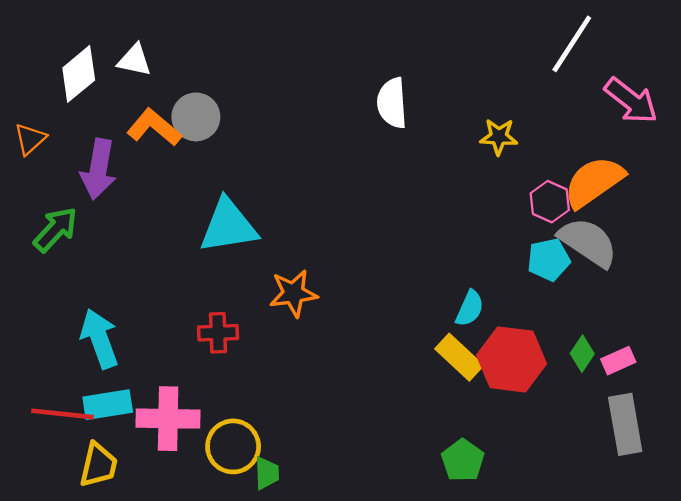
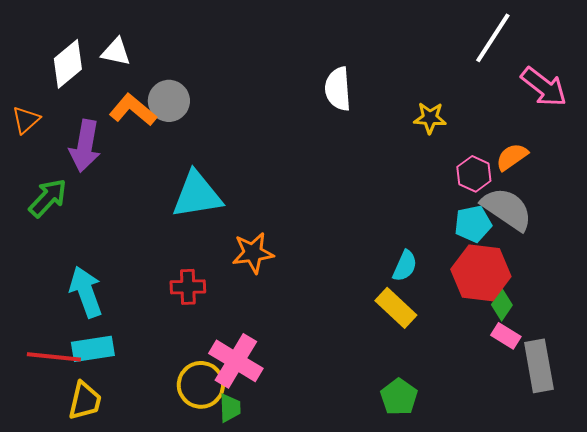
orange semicircle: (594, 182) -> (512, 157), size x0.6
red hexagon: (512, 359) -> (481, 273), moved
pink rectangle: (618, 361) -> (506, 336), moved, turned 56
pink cross: (168, 419) -> (236, 361), moved, turned 30

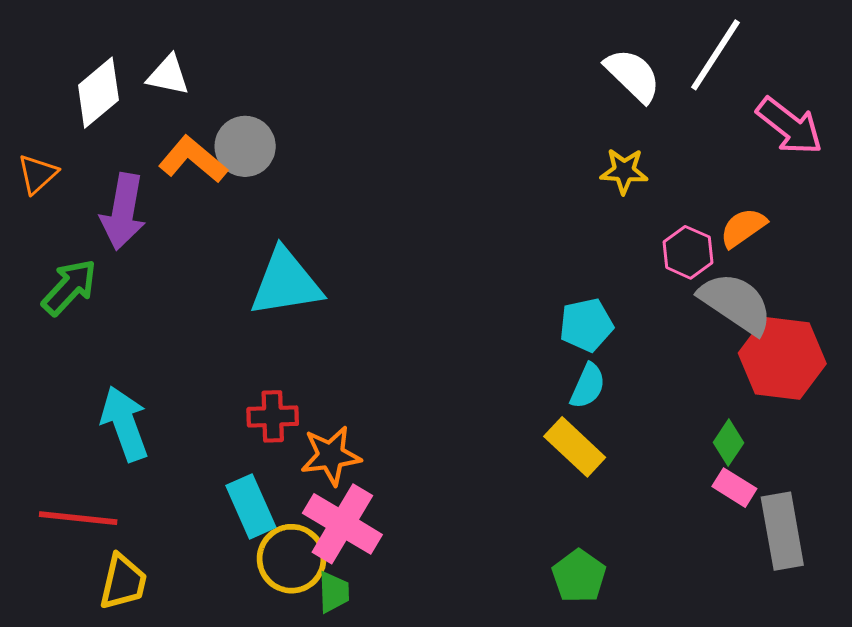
white semicircle: (338, 89) -> (633, 75), moved, turned 138
cyan pentagon: (473, 224) -> (586, 325), moved
orange star: (253, 253) -> (331, 456), moved
red hexagon: (481, 273) -> (782, 358), moved
cyan rectangle: (93, 349) -> (251, 506), moved, turned 75

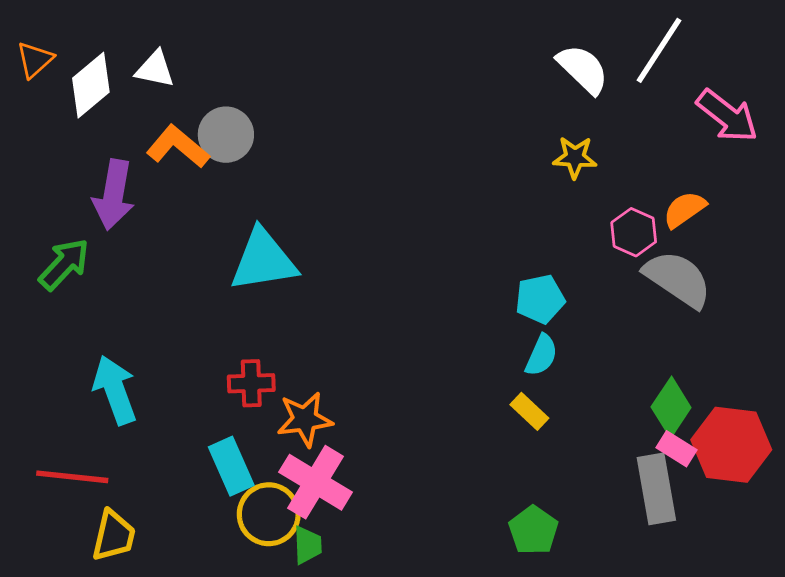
orange triangle: (37, 174) -> (35, 60), moved
red hexagon: (782, 358) -> (731, 445), moved
green diamond: (729, 443) -> (671, 407), size x1.4
yellow rectangle: (575, 447) -> (529, 411), size x0.7
gray rectangle: (782, 531) -> (656, 489), moved

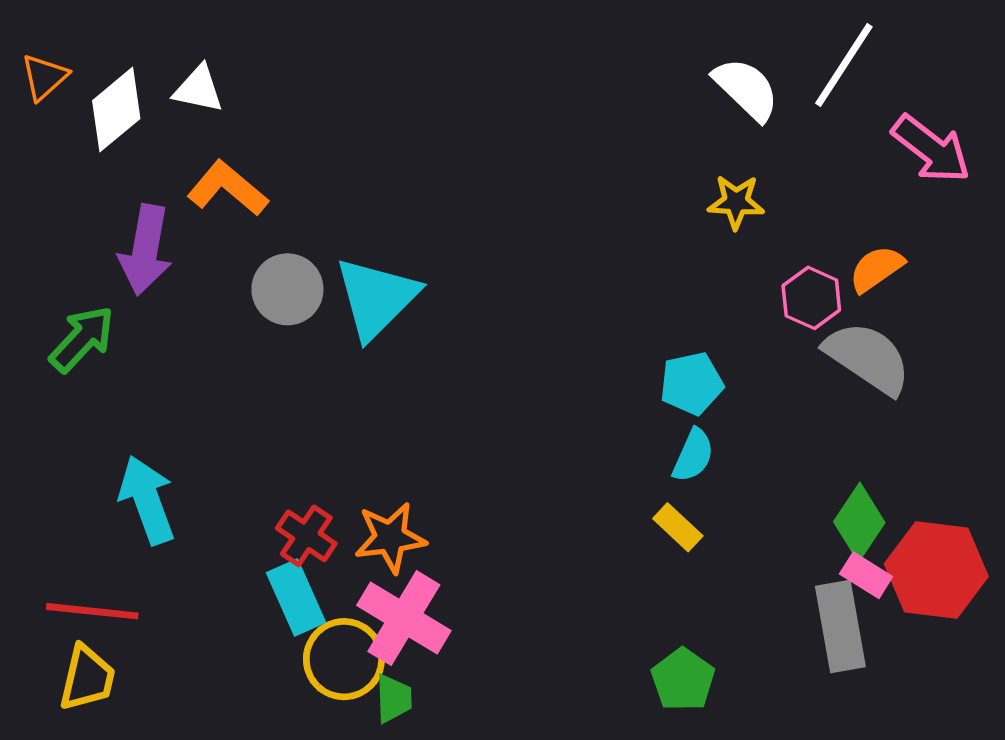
gray circle: (226, 135) -> (287, 289), moved
cyan triangle: (263, 260) -> (376, 298), moved, turned -36
red cross: (251, 383) -> (306, 536), moved, turned 36
yellow trapezoid: (114, 536) -> (87, 678), moved

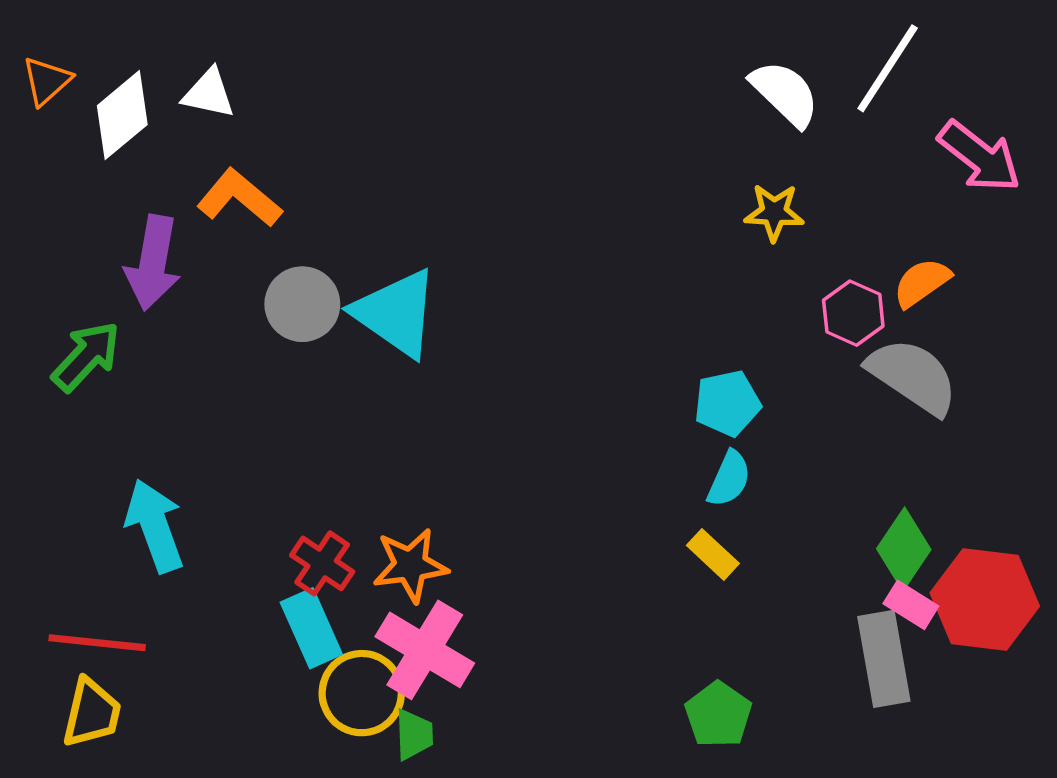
cyan triangle: (376, 298) -> (396, 313), turned -40

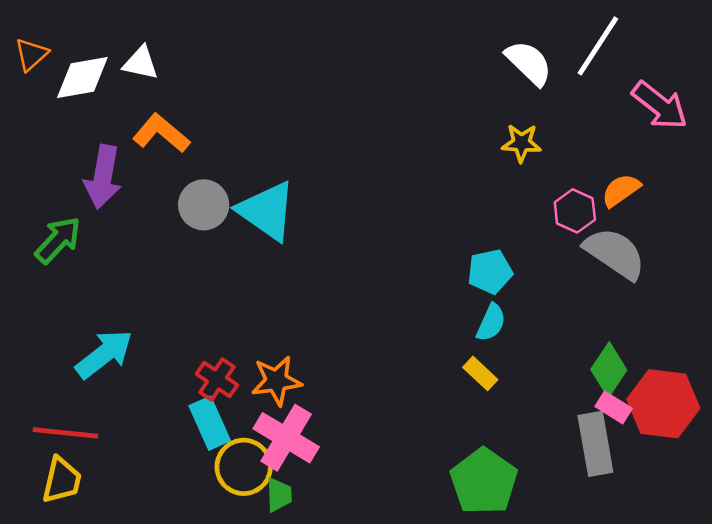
white diamond: (122, 115) -> (82, 77), turned 30
cyan arrow: (155, 526) -> (104, 354), turned 72
green pentagon: (718, 715) -> (484, 481), size x1.5

